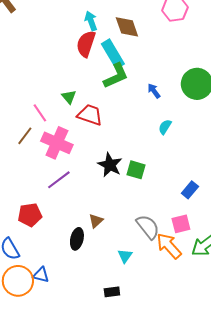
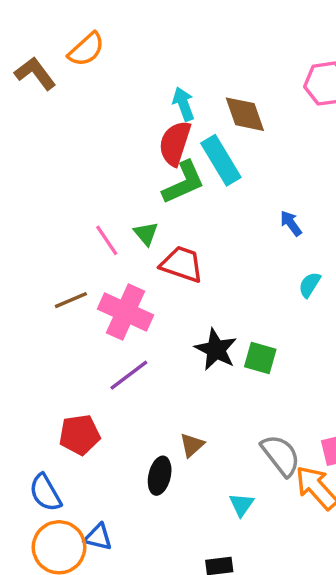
green L-shape: (116, 76) -> (183, 182), moved
pink line: (40, 113) -> (107, 240), moved
brown line: (25, 136) -> (71, 300), turned 30

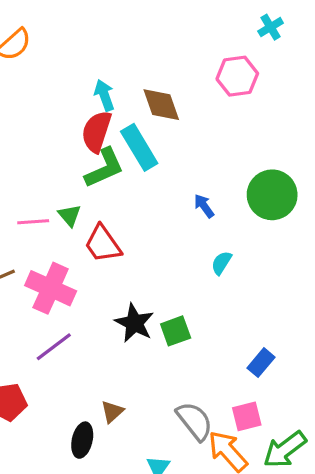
pink line: (107, 240) -> (33, 222), turned -60
red trapezoid: (182, 264) -> (103, 244), turned -144
green square: (260, 358) -> (176, 331), turned -36

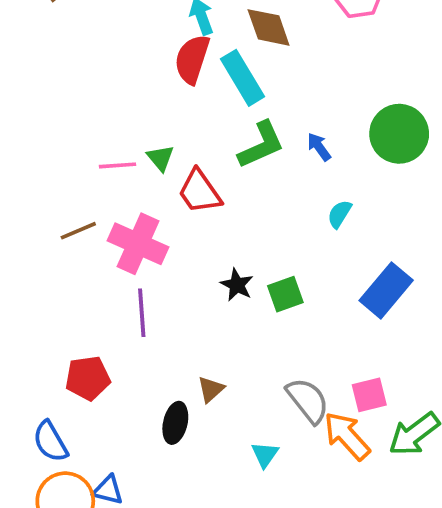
green L-shape: (104, 168) -> (261, 145), moved
black star: (134, 323) -> (237, 285), size x0.7
purple line: (54, 347) -> (142, 313), turned -57
blue rectangle: (261, 363) -> (386, 290), moved, size x1.6

